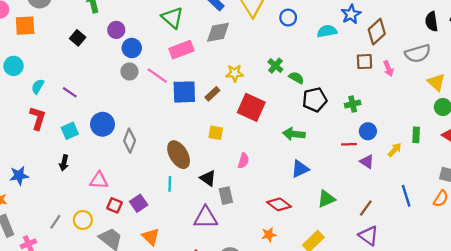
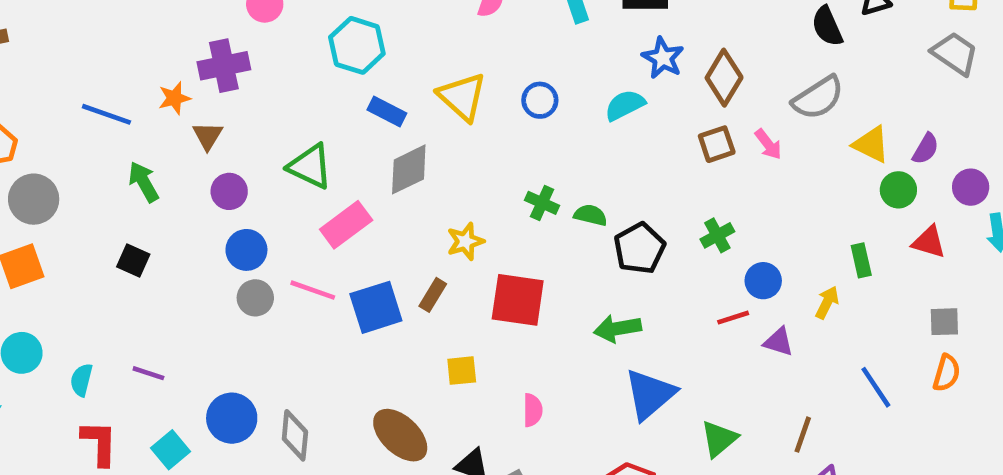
purple circle: (116, 30) -> (229, 191), moved
blue triangle: (300, 169) -> (650, 394), size x1.4

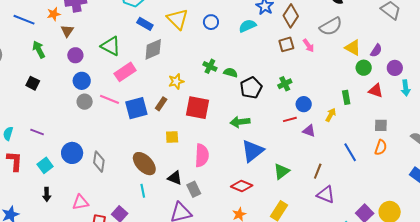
pink semicircle: (533, 410) -> (202, 155), size x1.6

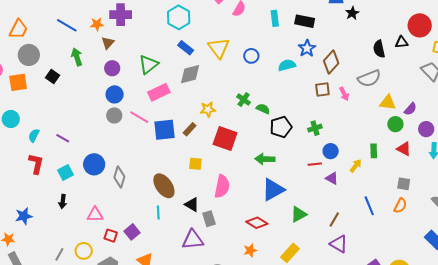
green triangle: (111, 46) -> (149, 65), turned 45
yellow triangle: (353, 48) -> (388, 103), turned -30
black square: (33, 83) -> (53, 77), moved

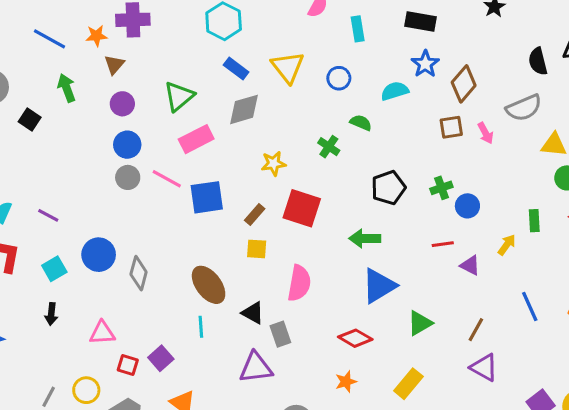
cyan rectangle: (275, 18) -> (358, 29), moved
green semicircle: (263, 109) -> (361, 123), moved
brown rectangle: (190, 129) -> (255, 214), moved
blue circle: (331, 151) -> (467, 206), moved

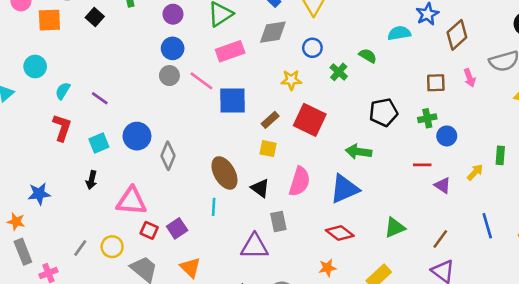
blue circle: (339, 78) -> (312, 48), moved
brown square: (451, 127) -> (436, 83), moved
blue triangle: (379, 286) -> (344, 189), moved
black triangle: (253, 313) -> (260, 188), moved
pink triangle: (102, 333) -> (131, 201), size x1.4

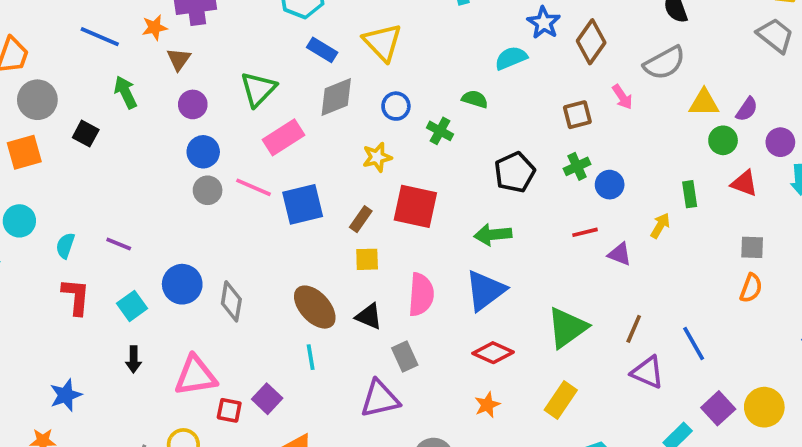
blue line: (487, 226) -> (694, 343), moved
green triangle: (395, 228) -> (567, 328), size x1.4

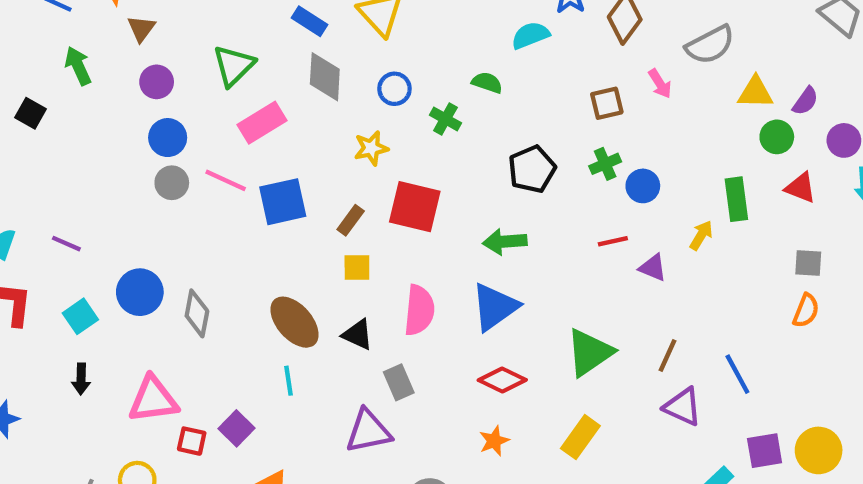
gray diamond: (336, 97) -> (325, 77), turned -66
green rectangle: (690, 194) -> (736, 199), size x1.4
purple square: (718, 408) -> (765, 451), turned 32

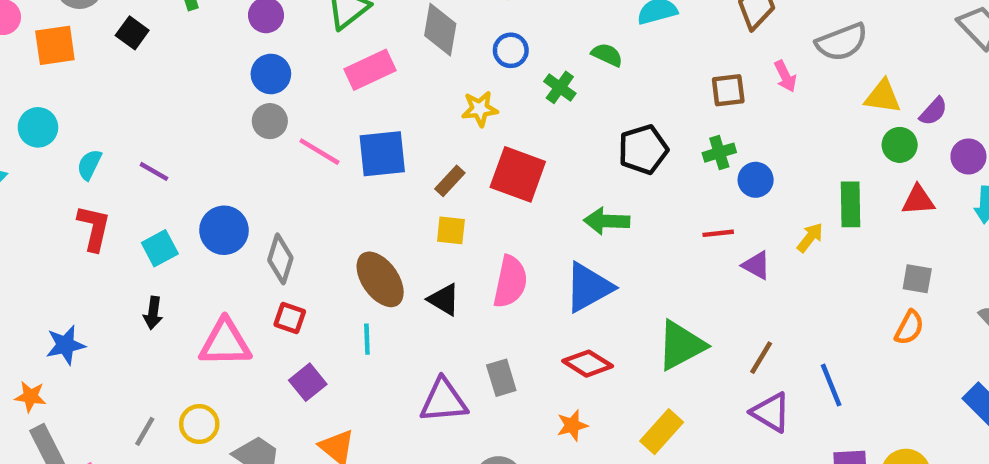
pink line: (226, 180) -> (319, 152), moved
red triangle: (801, 188) -> (918, 200), turned -32
gray rectangle: (399, 382) -> (501, 378), moved
red square: (192, 441) -> (290, 318), moved

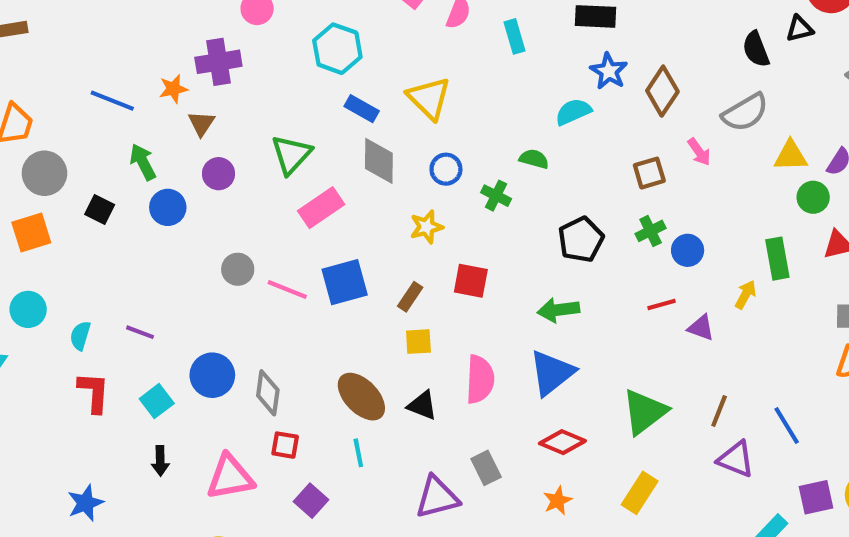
blue circle: (271, 74) -> (168, 207), moved
red square: (518, 174) -> (471, 281), size x0.7

